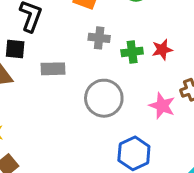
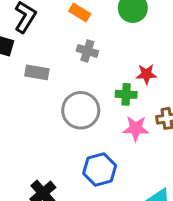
green cross: (132, 52) -> (126, 94), moved
pink star: (162, 106) -> (136, 129), turned -30

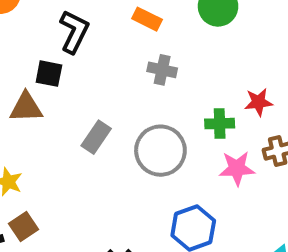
gray rectangle: (37, 72) -> (96, 137), moved, turned -60
red star: (146, 74) -> (258, 102), moved

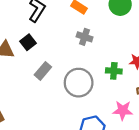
black square: (49, 74) -> (28, 42), moved, turned 35
pink star: (237, 168) -> (123, 110), moved

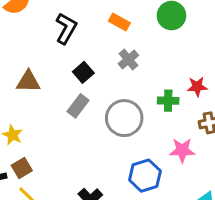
gray cross: (85, 37) -> (128, 60), turned 35
black square: (28, 42) -> (83, 72), moved

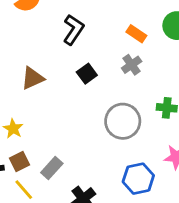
orange rectangle: (119, 22) -> (136, 34), moved
brown triangle: (28, 82) -> (33, 78), turned -30
gray rectangle: (78, 106) -> (52, 168), moved

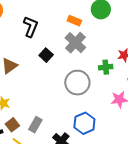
gray cross: (132, 65) -> (75, 43), size x1.5
blue hexagon: (138, 179) -> (84, 123), moved

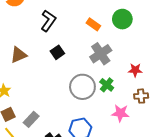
gray cross: (75, 43) -> (101, 54), moved
green cross: (106, 67) -> (107, 85), moved, turned 32

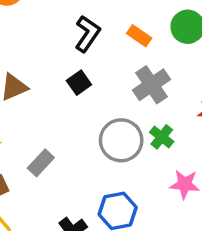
black L-shape: (48, 21) -> (87, 34), moved
gray rectangle: (31, 119) -> (41, 163), moved

